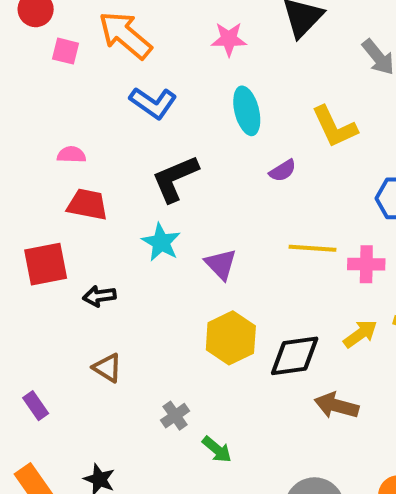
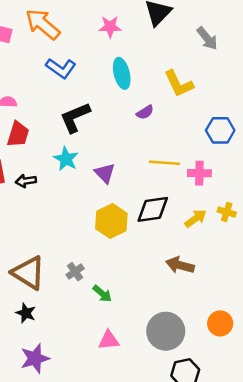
red trapezoid: (87, 204) -> (18, 134), turned 96
black arrow: (99, 296) -> (26, 181), moved
black diamond: (295, 356) -> (153, 209), moved
brown triangle: (107, 368) -> (28, 273), moved, size x1.8

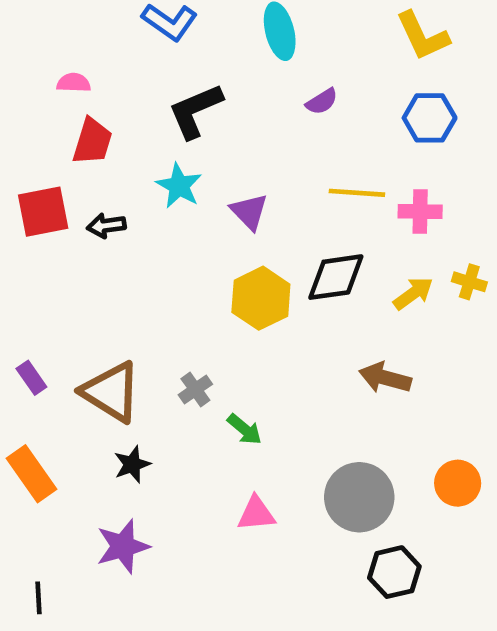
yellow L-shape: (179, 84) -> (422, 36), moved
blue hexagon: (220, 130) -> (430, 118), moved
black star: (26, 313) -> (132, 464), moved, turned 30

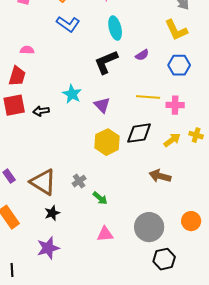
purple semicircle: (322, 101) -> (142, 55), moved
black L-shape: (195, 111) -> (106, 62), moved
red trapezoid: (92, 141) -> (17, 76), moved

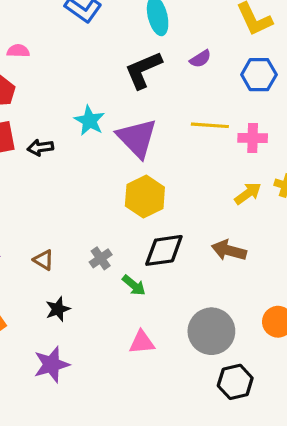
purple triangle: (102, 105) -> (137, 138), size x1.6
black diamond: (139, 133) -> (164, 250), moved
brown triangle: (43, 182) -> (44, 260), size x0.5

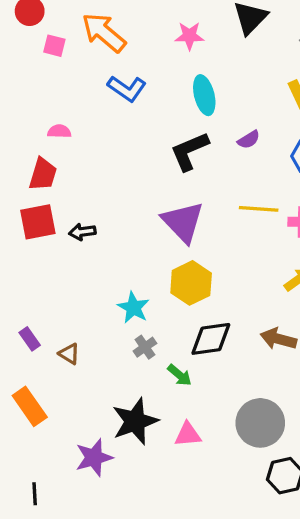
cyan star: (89, 121) -> (133, 308), moved
brown triangle: (44, 260) -> (69, 354), moved
black star: (58, 309) -> (135, 421), moved, size x1.8

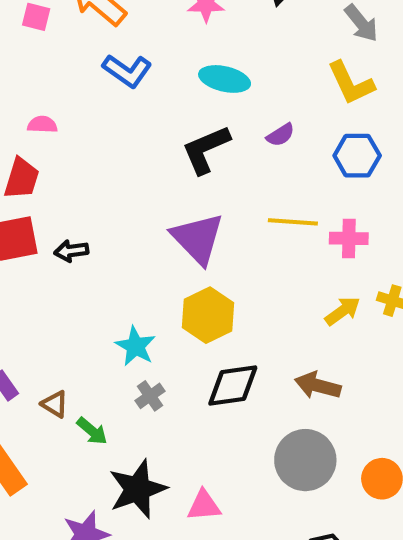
cyan ellipse: (204, 95) -> (225, 79), turned -63
green arrow: (180, 375) -> (92, 431), moved
gray circle: (260, 423) -> (305, 460), moved

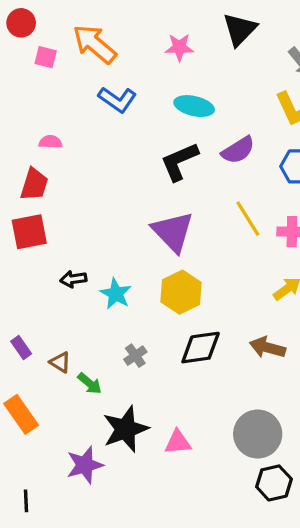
purple semicircle: (280, 135) -> (238, 150), size x1.5
yellow line: (293, 222) -> (248, 219), turned 54
black arrow: (71, 251) -> (73, 279), moved
cyan star: (135, 346) -> (116, 294), moved
gray circle: (305, 460) -> (258, 434), moved

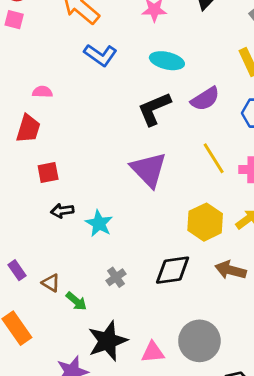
pink square: (46, 57) -> (14, 20), moved
red square: (29, 232) -> (48, 172), moved, size x0.7
yellow hexagon: (181, 292) -> (205, 222), moved
gray circle: (258, 434) -> (199, 341), moved

